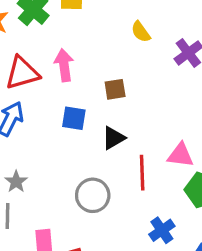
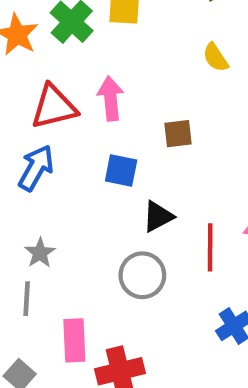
black triangle: (113, 138) -> (158, 216), moved

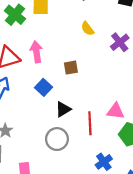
blue square: (121, 170) -> (44, 87), turned 35

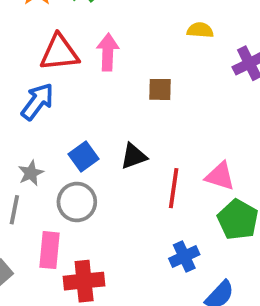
yellow semicircle: (87, 29) -> (200, 30), turned 120
blue square: (44, 87) -> (83, 156), moved
gray circle: (57, 139) -> (77, 202), moved

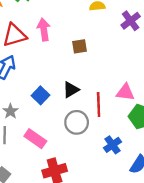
gray circle: (77, 202) -> (77, 122), moved
pink rectangle: (49, 250) -> (35, 139), moved, turned -50

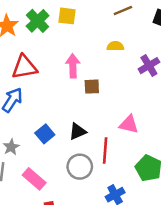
pink arrow: (44, 30) -> (73, 66), moved
pink triangle: (125, 92) -> (129, 124), moved

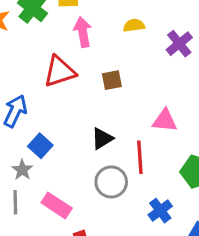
pink arrow: (73, 66) -> (83, 32), moved
red triangle: (24, 67) -> (60, 72), moved
blue square: (45, 134) -> (40, 146), moved

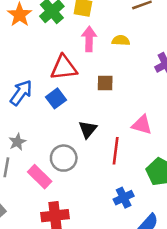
yellow semicircle: (134, 25) -> (121, 40), moved
black triangle: (102, 139) -> (88, 129), turned -30
blue square: (40, 146) -> (56, 98), moved
gray circle: (111, 182) -> (64, 158), moved

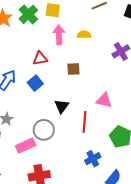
red triangle: (64, 68) -> (40, 58), size x0.7
pink rectangle: (40, 177) -> (26, 146), turned -66

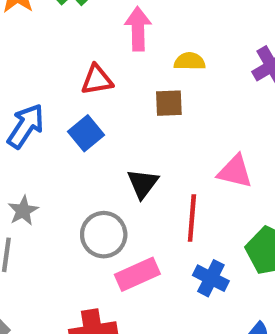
yellow semicircle: (84, 35) -> (190, 61), moved
pink rectangle: (26, 146) -> (137, 274), moved
blue cross: (93, 159) -> (211, 278), moved, turned -35

